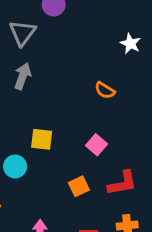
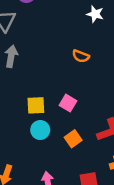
pink square: (96, 145) -> (68, 103), moved
cyan circle: (15, 166) -> (40, 130), moved

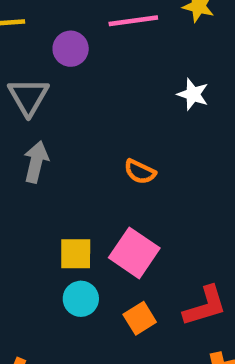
orange semicircle: (81, 56) -> (140, 172), moved
pink square: (68, 103) -> (134, 253), size x1.5

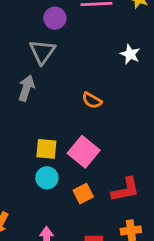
gray triangle: (28, 97) -> (42, 52), moved

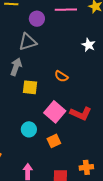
gray triangle: (42, 52) -> (28, 42), turned 36
yellow square: (46, 149) -> (30, 87), moved
red L-shape: (125, 190) -> (81, 113), moved, turned 35

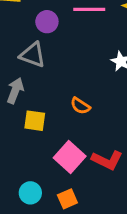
gray triangle: (28, 42) -> (33, 55), turned 36
cyan circle: (29, 129) -> (30, 193), moved

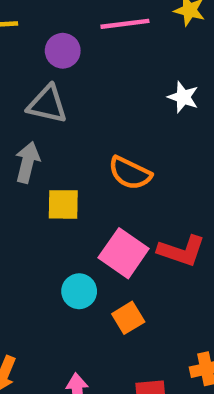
orange semicircle: (80, 106) -> (130, 173), size x1.4
cyan circle: (30, 193) -> (79, 291), moved

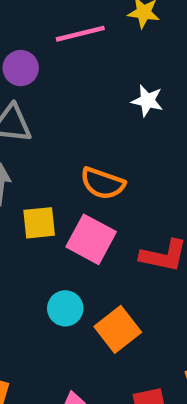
pink square: (124, 253) -> (91, 239), moved
orange square: (128, 318) -> (118, 329), size x1.4

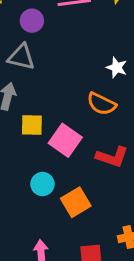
white star: (147, 101) -> (117, 68), moved
orange semicircle: (103, 183) -> (101, 104), moved

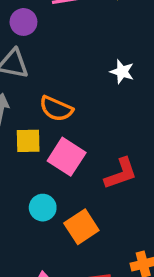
orange semicircle: (101, 104) -> (56, 109), moved
red L-shape: (112, 157) -> (121, 174), turned -36

